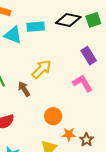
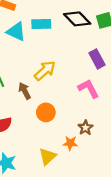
black diamond: (68, 20) -> (77, 19), turned 30
orange circle: (53, 116) -> (46, 112), moved
brown star: (86, 140) -> (85, 128), moved

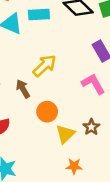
orange star: (70, 143) -> (74, 166), moved
yellow triangle: (48, 157) -> (65, 134), moved

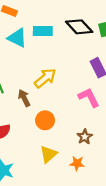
yellow triangle: (65, 134) -> (48, 154), moved
orange star: (74, 166) -> (77, 163), moved

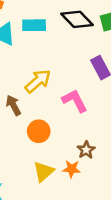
pink L-shape: (89, 97) -> (75, 101), moved
orange star: (77, 163) -> (72, 169), moved

